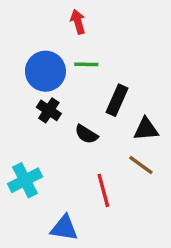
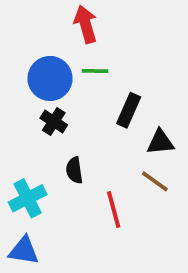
red arrow: (78, 22) -> (86, 24), size x1.4
black semicircle: (86, 134) -> (74, 170), moved, turned 50
blue triangle: (64, 228) -> (24, 251), moved

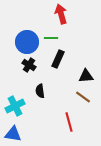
red arrow: (86, 24) -> (61, 14), moved
black rectangle: (129, 110) -> (58, 59), moved
red line: (114, 209) -> (69, 122), moved

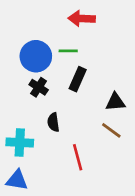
red arrow: (61, 14) -> (82, 19), turned -72
cyan cross: (15, 106) -> (20, 142), turned 30
red line: (69, 122) -> (78, 157), moved

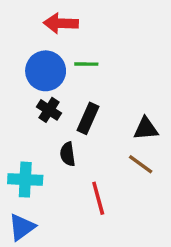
red arrow: (82, 19) -> (61, 23), moved
black rectangle: (78, 79) -> (88, 118), moved
blue triangle: (17, 180) -> (22, 227), turned -45

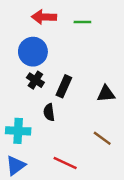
green line: (86, 64) -> (82, 22), moved
brown line: (141, 164) -> (102, 138), moved
red line: (98, 198) -> (65, 163), moved, turned -50

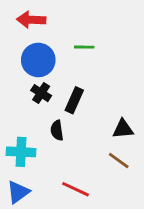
red arrow: (44, 17) -> (31, 20), moved
green line: (82, 22) -> (84, 47), moved
black triangle: (106, 94) -> (123, 129), moved

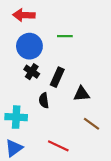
black triangle: (123, 129) -> (82, 94), moved

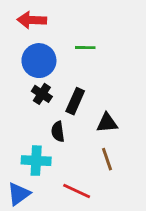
cyan cross: (16, 117) -> (36, 161), moved
brown line: (92, 124) -> (107, 159), moved, turned 35

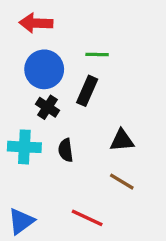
black rectangle: (75, 101) -> (87, 91), moved
brown line: (107, 159) -> (122, 182), turned -40
cyan cross: (36, 161) -> (24, 147), moved

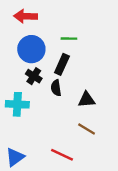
black semicircle: (66, 150) -> (56, 88), moved

